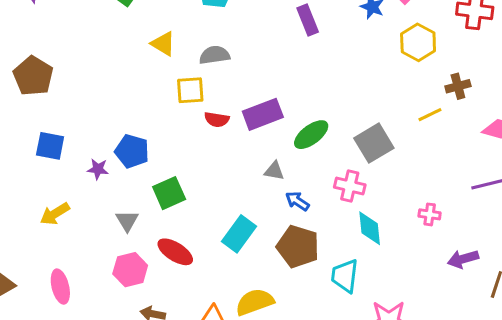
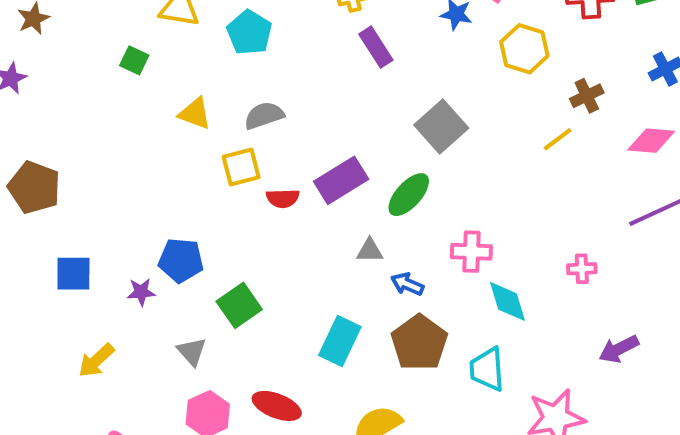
gray square: (374, 143) -> (441, 126), moved
brown pentagon: (298, 246) -> (419, 343), turned 30
red ellipse: (175, 252) -> (277, 406), moved
purple arrow: (463, 259) -> (619, 349), moved

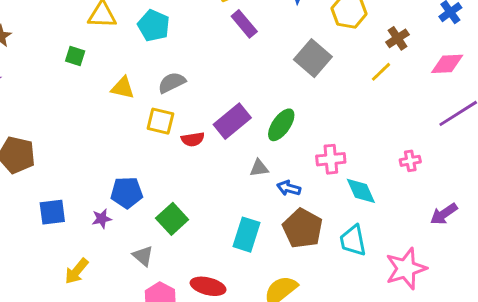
gray square: (441, 126) -> (313, 58), moved
yellow square: (241, 167) -> (160, 121), turned 36

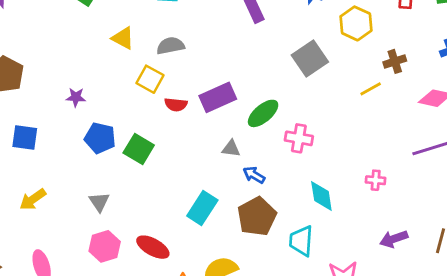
pink cross: (331, 159) -> (299, 138), moved
purple star: (102, 219) -> (76, 97), moved
green square: (172, 219) -> (139, 149), moved, turned -32

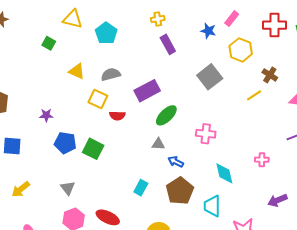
brown cross: (395, 61) -> (270, 75), turned -35
purple rectangle: (218, 97) -> (147, 91), moved
green ellipse: (263, 113) -> (166, 115), moved
cyan rectangle: (202, 208) -> (141, 188), size x0.7

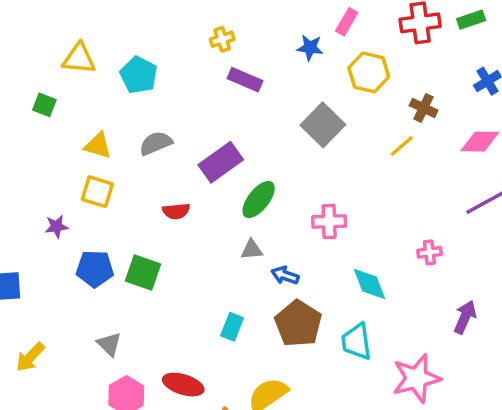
purple rectangle: (168, 44) -> (245, 80), turned -30
yellow square: (98, 99) -> (97, 192), moved
purple arrow: (277, 200) -> (465, 317), turned 144

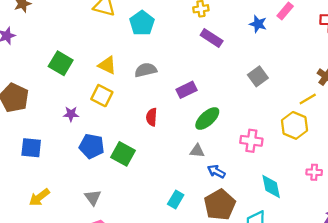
yellow hexagon: (369, 72) -> (295, 125), moved
green square: (44, 105) -> (61, 63), moved, size x1.5
gray square: (323, 125) -> (258, 76), size x0.7
purple rectangle: (221, 162) -> (186, 90), size x0.7
red semicircle: (176, 211) -> (152, 117), turned 90

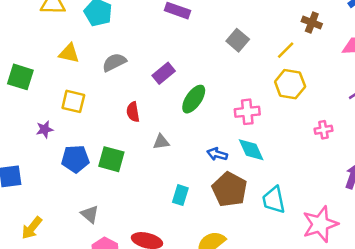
yellow triangle: (107, 65) -> (69, 53), moved
yellow line: (308, 99) -> (286, 50), moved
gray triangle: (197, 151) -> (161, 142), moved
cyan diamond: (271, 187) -> (251, 150), moved

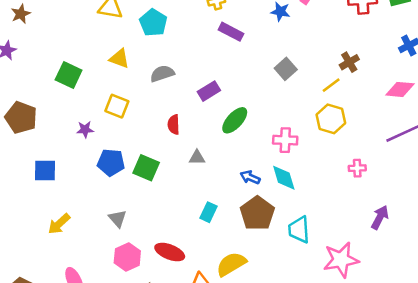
brown cross: (312, 23) -> (349, 62), moved, turned 30

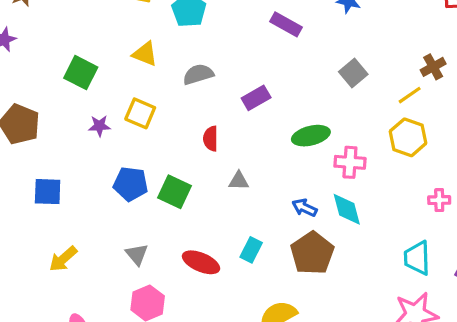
green ellipse: (235, 120) -> (311, 136), moved, turned 32
purple star: (85, 129) -> (99, 126), moved
cyan trapezoid: (299, 230) -> (417, 258), moved
red ellipse: (170, 252) -> (201, 262), moved

